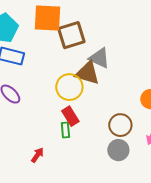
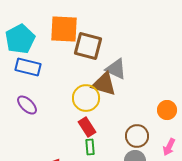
brown square: (71, 35) -> (88, 46), turned 32
green rectangle: (65, 130) -> (90, 147), moved

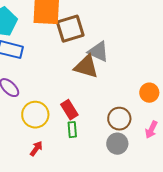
brown square: (88, 46) -> (70, 29), turned -32
yellow circle: (86, 98) -> (35, 115), moved

